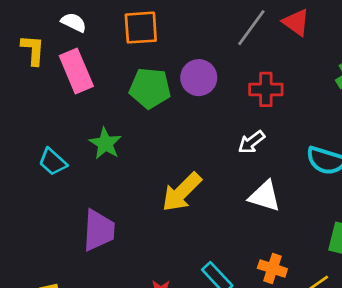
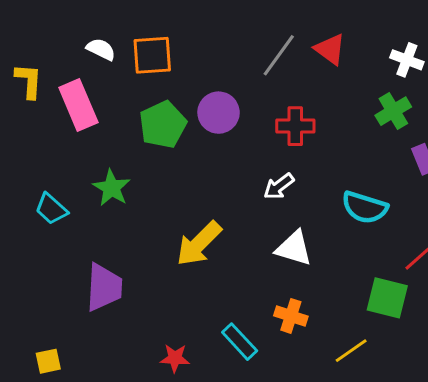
white semicircle: (74, 22) -> (101, 49), moved
green pentagon: (150, 88) -> (163, 125), turned -30
orange cross: (272, 268) -> (291, 316), moved

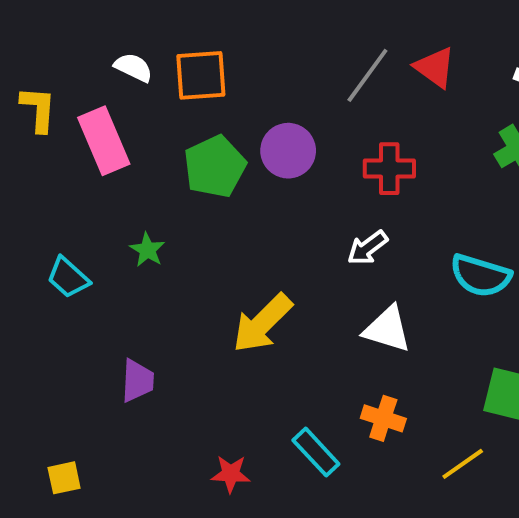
green star: (112, 188) -> (147, 250), size x0.7
purple trapezoid: (104, 287) -> (137, 381), size x0.7

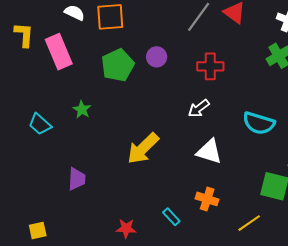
purple circle: (288, 151) -> (157, 57), size x0.7
cyan rectangle: (316, 452) -> (171, 217), size x0.7

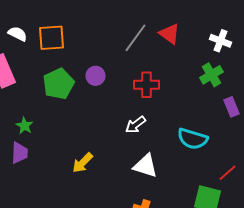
yellow arrow: (143, 148) -> (82, 163), size x0.7
purple trapezoid: (77, 179) -> (20, 153), moved

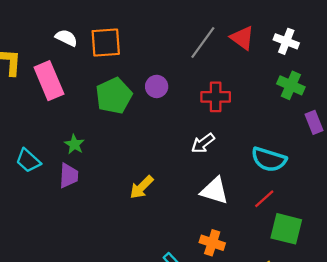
white cross: (220, 41) -> (286, 41), moved
green cross: (212, 75) -> (291, 85), turned -35
red line: (228, 173) -> (264, 199), moved

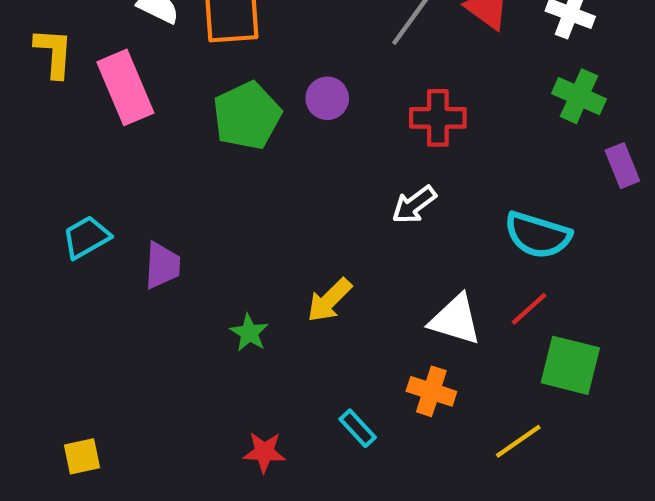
green star: (74, 144) -> (249, 333), moved
cyan trapezoid: (28, 161) -> (86, 237), turned 108
yellow arrow: (142, 187) -> (329, 300), moved
white triangle: (214, 191) -> (455, 320), moved

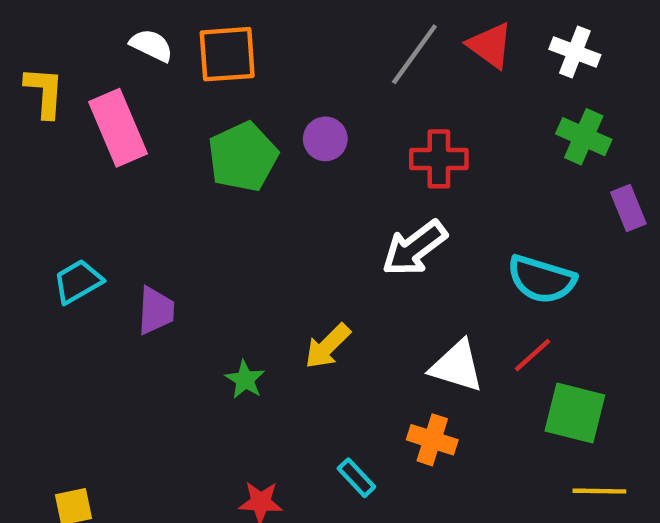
white arrow: (414, 205) -> (414, 248), size x1.4
yellow line: (518, 441) -> (599, 491), moved, turned 36

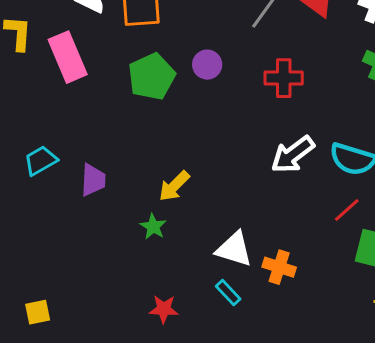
white arrow: (414, 248) -> (293, 155), moved
yellow arrow: (328, 346) -> (174, 186), moved
white triangle: (457, 366) -> (234, 249), moved

